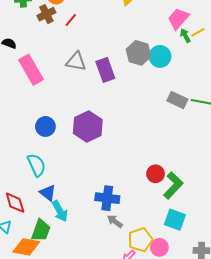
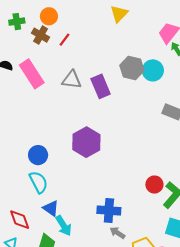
brown cross: (46, 14) -> (41, 35), turned -30
pink rectangle: (31, 70) -> (32, 74), moved
blue circle: (45, 126) -> (38, 155), moved

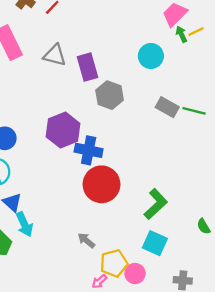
gray hexagon: (132, 68) -> (110, 95), moved
red circle: (154, 185) -> (102, 184), moved, size x1.8
blue cross: (109, 211) -> (89, 150), moved

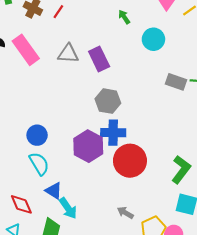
green arrow: (181, 34) -> (124, 17), moved
gray hexagon: (110, 95) -> (108, 101), moved
purple hexagon: (63, 130) -> (88, 146), moved

